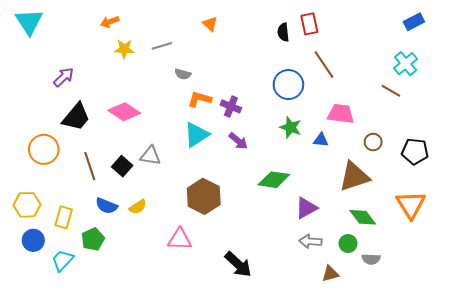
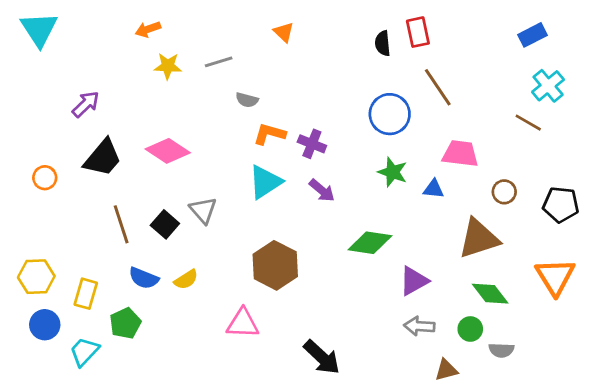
blue rectangle: (414, 22) -> (532, 35), moved
orange circle: (44, 149) -> (45, 178), moved, size x0.6
gray triangle: (150, 156) -> (203, 210), turned 40

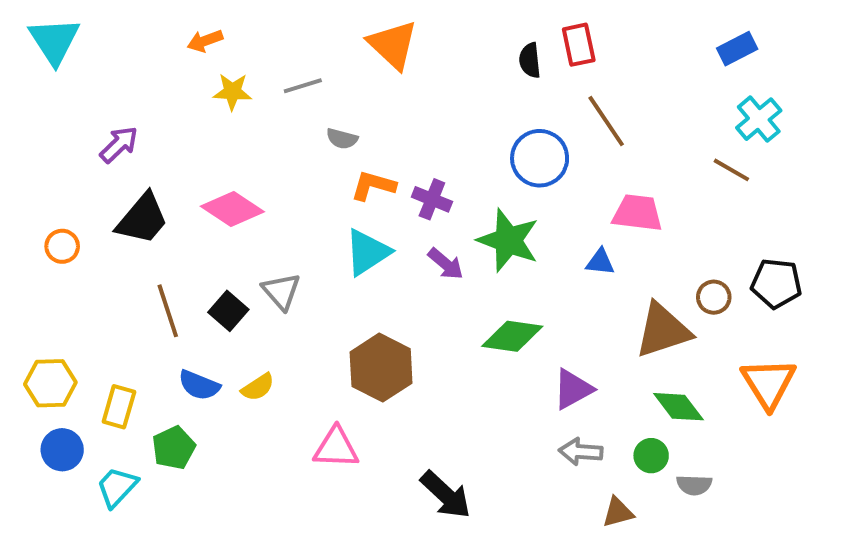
orange triangle: (284, 32) -> (393, 45), size x1.8
green star: (393, 172) -> (508, 240), moved, size x1.5
brown circle: (504, 192) -> (714, 297), moved

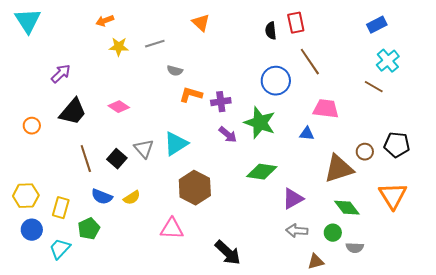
orange triangle: (393, 45) -> (201, 23), size x0.7
purple cross: (432, 199) -> (221, 102), turned -30
pink diamond: (232, 209) -> (119, 107), size x0.7
cyan triangle: (367, 252) -> (176, 144), moved

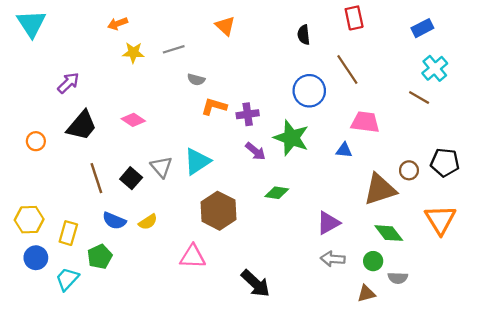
red rectangle: (296, 23) -> (354, 18), moved
green diamond: (262, 172) -> (277, 193), moved, size x0.7
brown triangle: (316, 262) -> (366, 294), moved

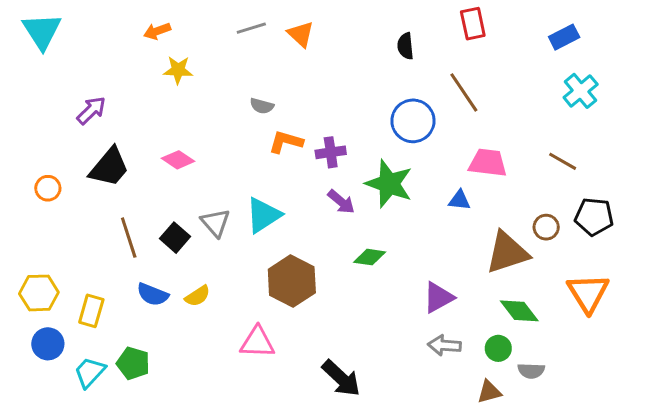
gray line: (174, 49) -> (251, 28), moved
brown line: (419, 97) -> (563, 161), moved
green pentagon: (100, 257) -> (133, 363), moved, turned -30

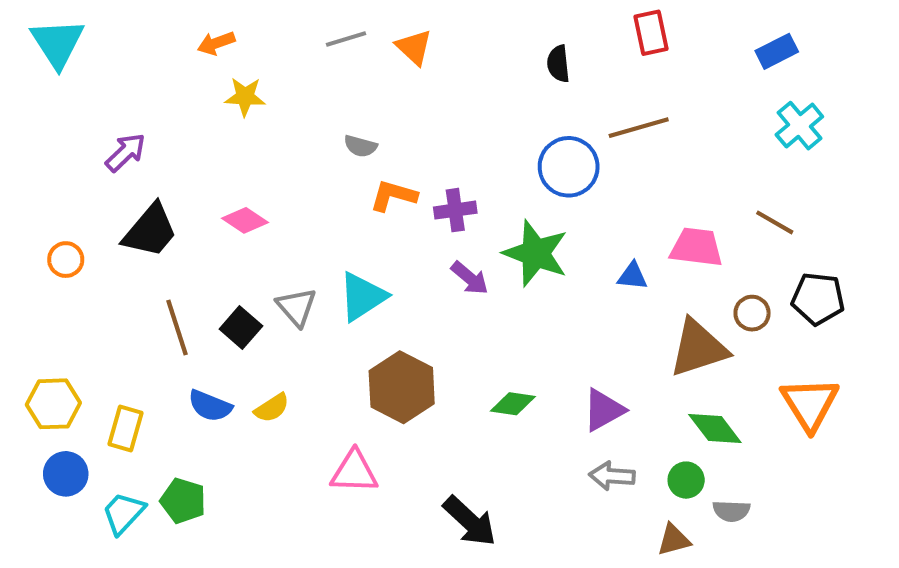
brown line: (464, 92) -> (639, 128), turned -72
pink trapezoid: (488, 163) -> (696, 247), moved
green diamond: (370, 257) -> (513, 404), moved

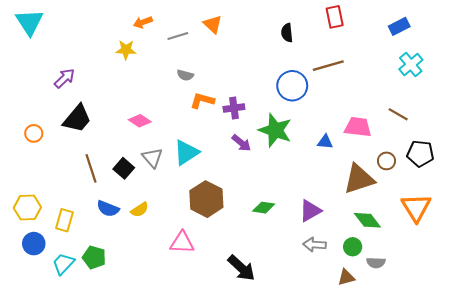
gray line: (346, 39) -> (178, 36), moved
orange arrow: (216, 43) -> (143, 22), moved
pink diamond: (245, 220) -> (140, 121), moved

